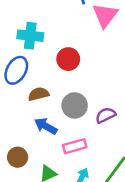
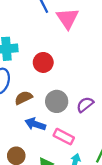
pink rectangle: (75, 146) -> (64, 137), turned 54

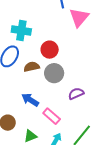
brown semicircle: (24, 98) -> (32, 67), moved
gray circle: (57, 101) -> (54, 73), moved

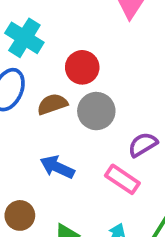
cyan cross: (21, 30) -> (24, 38), turned 30
pink rectangle: (52, 116) -> (122, 179), moved

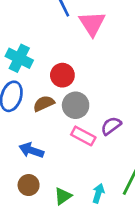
blue arrow: (57, 167) -> (31, 150), moved
pink rectangle: (122, 179) -> (83, 136), moved

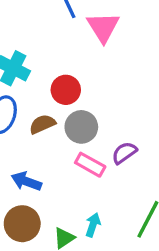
brown circle: (29, 185) -> (22, 224), size x1.4
cyan arrow: (98, 193) -> (93, 225), moved

